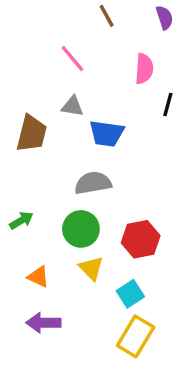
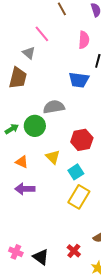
gray triangle: (72, 106) -> (29, 53), moved, turned 32
blue trapezoid: (107, 134) -> (79, 80), moved
green circle: (81, 229) -> (35, 126), moved

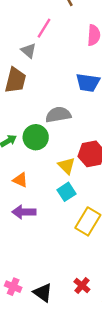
pink line: (42, 34) -> (44, 28), turned 72
yellow triangle: (53, 157) -> (67, 166), moved
cyan square: (76, 172) -> (67, 192), moved

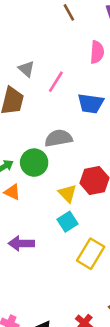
pink line: (44, 28) -> (56, 82), moved
orange triangle: (20, 180) -> (12, 192), moved

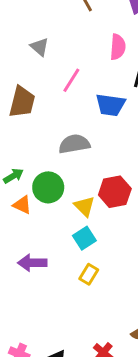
gray triangle: (26, 69) -> (40, 47), moved
green circle: (34, 163) -> (48, 187), moved
yellow rectangle: (91, 254) -> (89, 274), moved, size x0.6

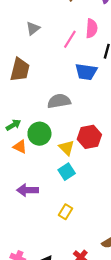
gray triangle: (40, 47) -> (33, 28), turned 40
pink line: (71, 80) -> (70, 39), moved
yellow rectangle: (89, 274) -> (66, 212), moved

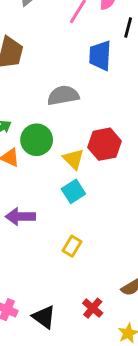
blue trapezoid: (86, 72) -> (100, 56), turned 85

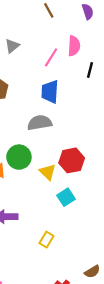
blue trapezoid: (100, 56) -> (50, 92), moved
cyan square: (73, 191) -> (66, 197), moved

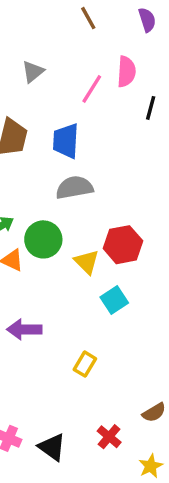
blue trapezoid: (50, 92) -> (66, 141), moved

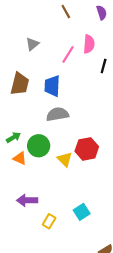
cyan square: (114, 300) -> (82, 212), moved
yellow rectangle: (85, 364) -> (49, 221), moved

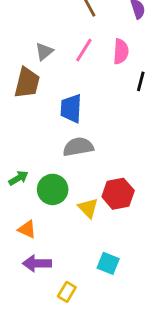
pink line: (68, 55) -> (84, 50), moved
brown trapezoid: (20, 84) -> (27, 83), moved
orange triangle: (20, 158) -> (27, 229), moved
cyan square: (82, 212) -> (108, 263), moved, turned -35

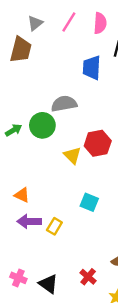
blue trapezoid: (71, 108) -> (92, 68), moved
green circle: (53, 189) -> (42, 125), moved
orange triangle: (27, 229) -> (22, 195), moved
purple arrow: (37, 263) -> (29, 221), moved

